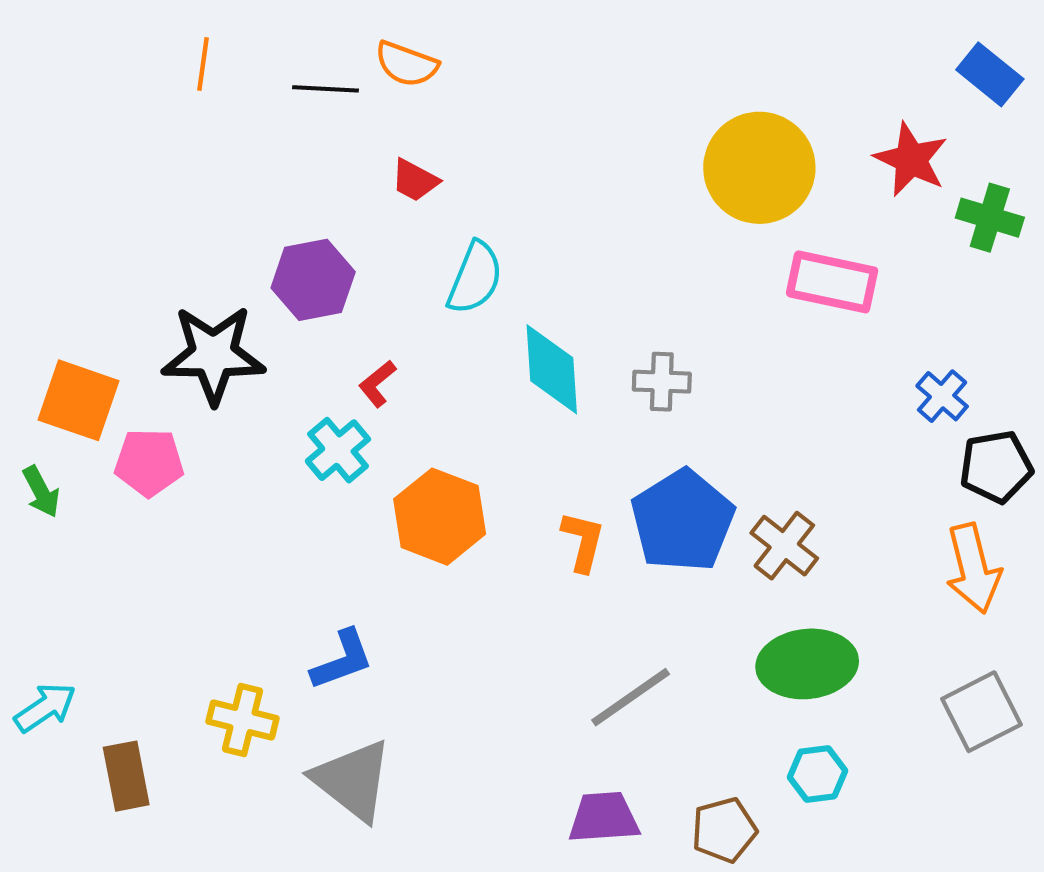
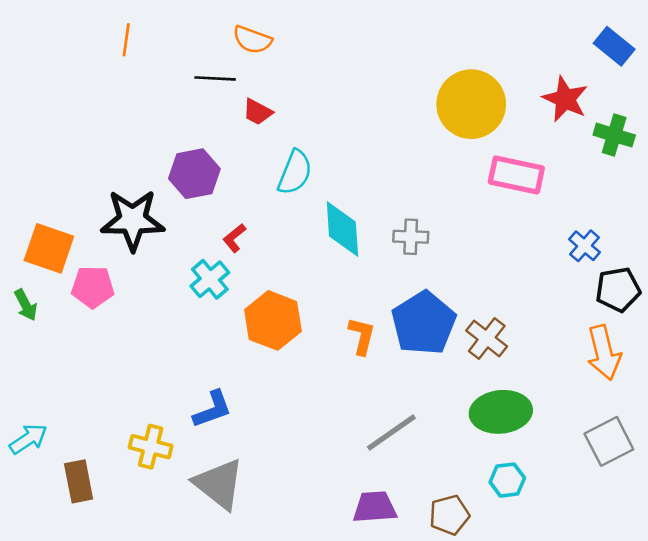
black line: (326, 89) -> (215, 78), moved

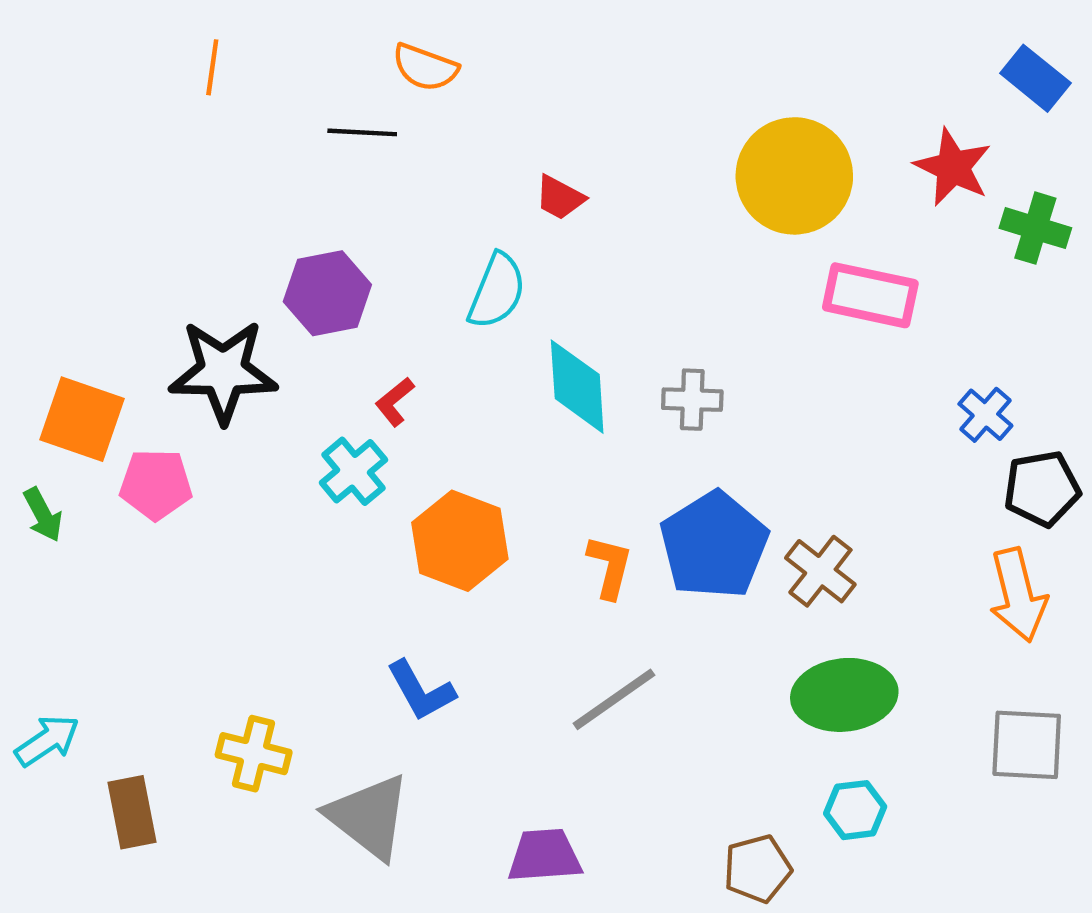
red trapezoid: (258, 112) -> (560, 198), moved
blue L-shape: (212, 409) -> (421, 691), moved, turned 81
gray line: (391, 432) -> (614, 699), moved
gray square: (609, 441) -> (1027, 745), turned 30
purple trapezoid: (375, 507) -> (545, 856), moved

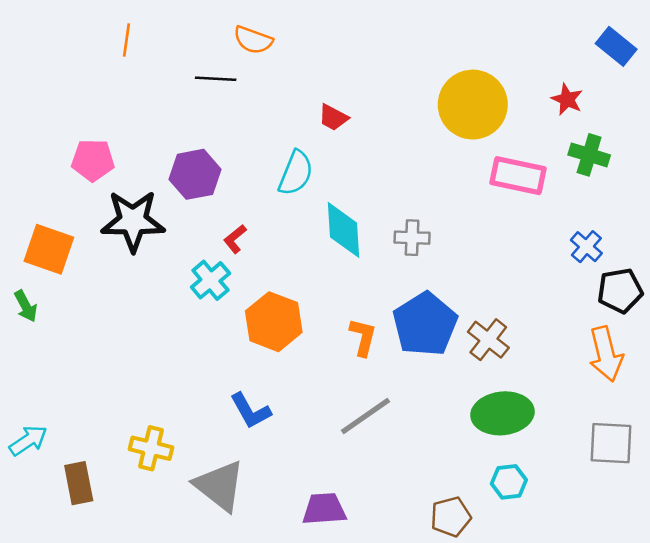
red star: (953, 167) -> (567, 99), size x0.7
green cross: (1035, 228) -> (589, 155), moved
pink pentagon: (156, 484) -> (93, 160), moved

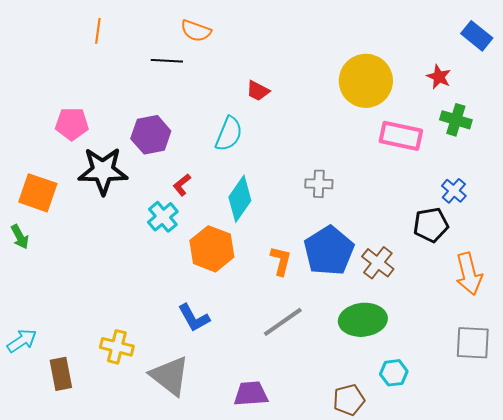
cyan diamond: (344, 230) -> (240, 199), moved, turned 39
black pentagon: (620, 291) -> (431, 225), moved
green ellipse: (502, 413) -> (363, 320), moved

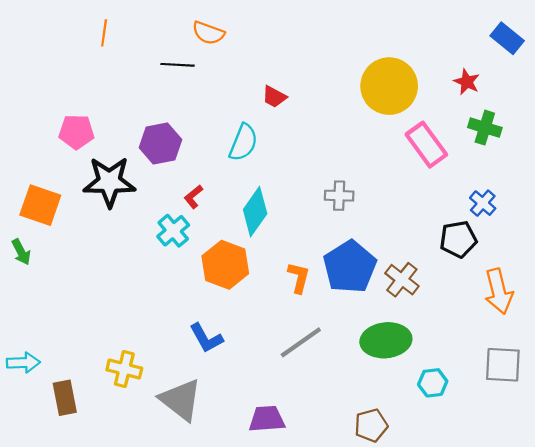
pink rectangle: (401, 136) -> (426, 145), turned 42
cyan arrow: (22, 341) -> (23, 363), turned 32
cyan hexagon: (394, 373) -> (433, 383), moved

